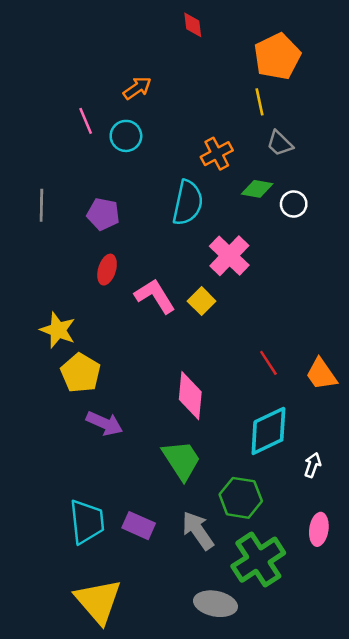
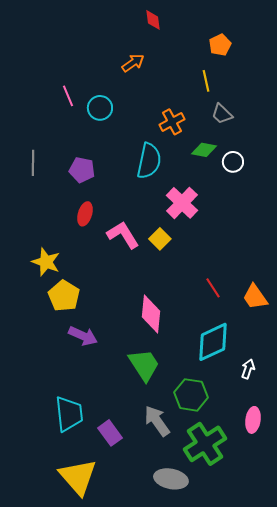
orange pentagon: (277, 56) -> (220, 45), size x0.6
orange arrow: (137, 88) -> (133, 63), moved
purple rectangle: (139, 526) -> (110, 433), moved, turned 30

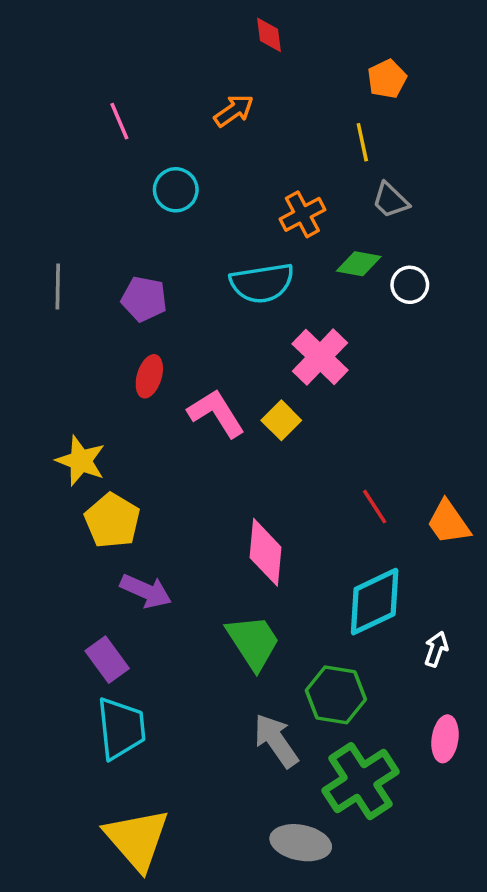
pink line: (68, 96) -> (119, 121), moved
cyan semicircle: (149, 161) -> (262, 283), turned 69
purple rectangle: (110, 433) -> (107, 660), moved

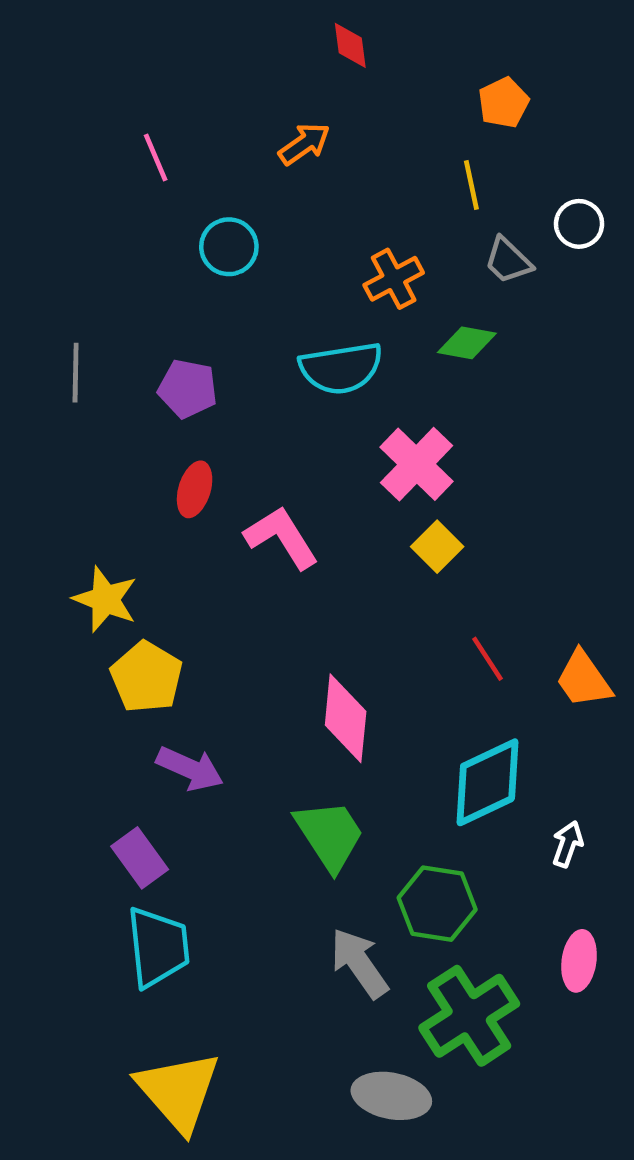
white circle: (410, 285) -> (579, 224), moved
yellow square: (281, 420) -> (437, 547), moved

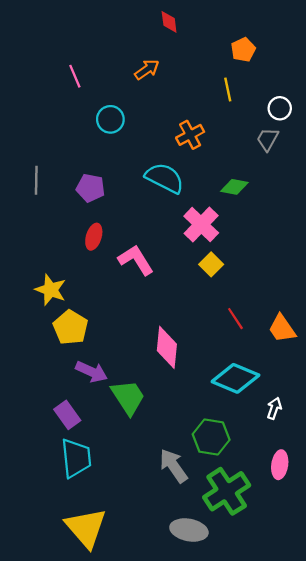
gray trapezoid: (508, 260) -> (268, 139), moved, turned 75
green diamond: (467, 343) -> (234, 187), moved
cyan semicircle: (341, 368) -> (165, 178), turned -144
cyan diamond: (487, 782) -> (235, 378), turned 48
green trapezoid: (330, 835) -> (128, 397), moved

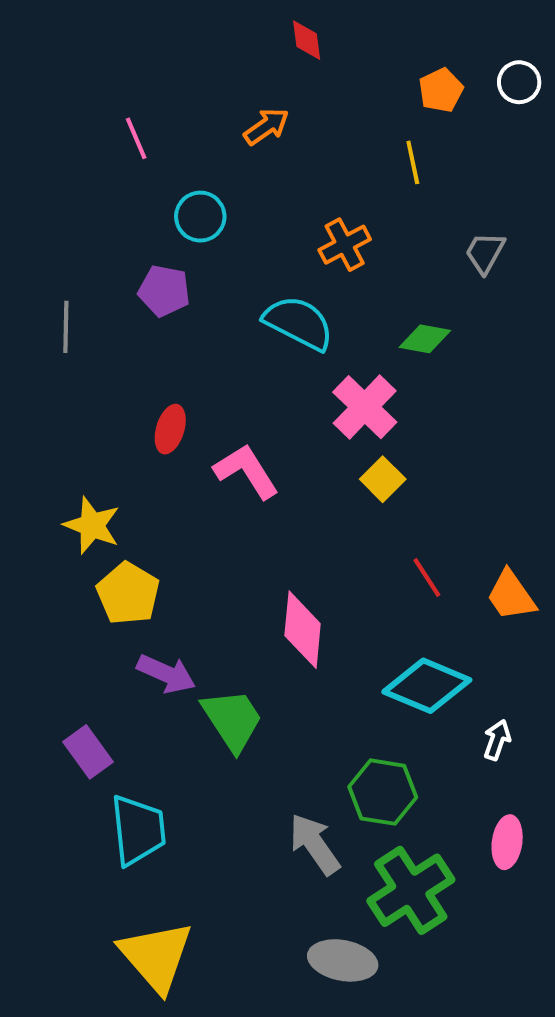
white circle: (280, 108) -> (519, 82), moved
purple pentagon: (90, 188) -> (164, 291), moved
purple rectangle: (67, 415) -> (88, 752), moved

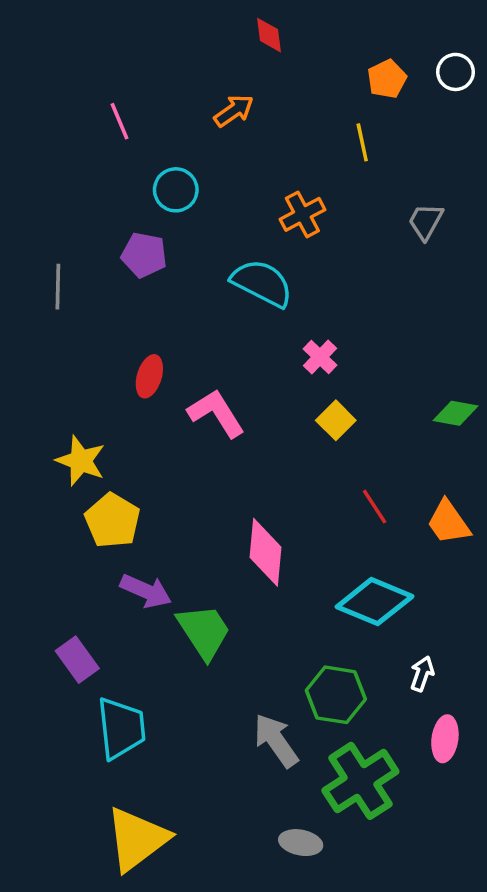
green diamond: (425, 339) -> (455, 413), moved
pink cross: (365, 407) -> (320, 357), size x0.6
white arrow: (497, 740) -> (422, 674), moved
yellow triangle: (156, 956) -> (137, 839), turned 34
gray ellipse: (343, 960) -> (301, 843), size x0.7

